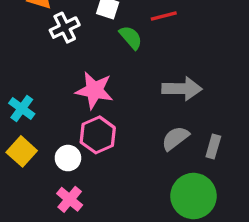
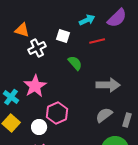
green semicircle: (131, 37) -> (75, 63), moved
pink star: (94, 90) -> (35, 86), moved, turned 30

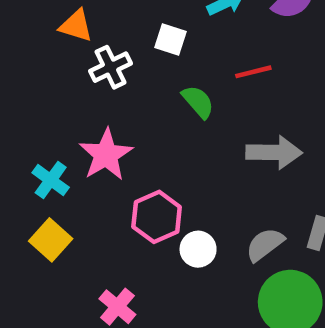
red line: (97, 41) -> (253, 72), moved
gray semicircle: (104, 115) -> (265, 245), moved
white circle: (39, 127) -> (198, 249), moved

